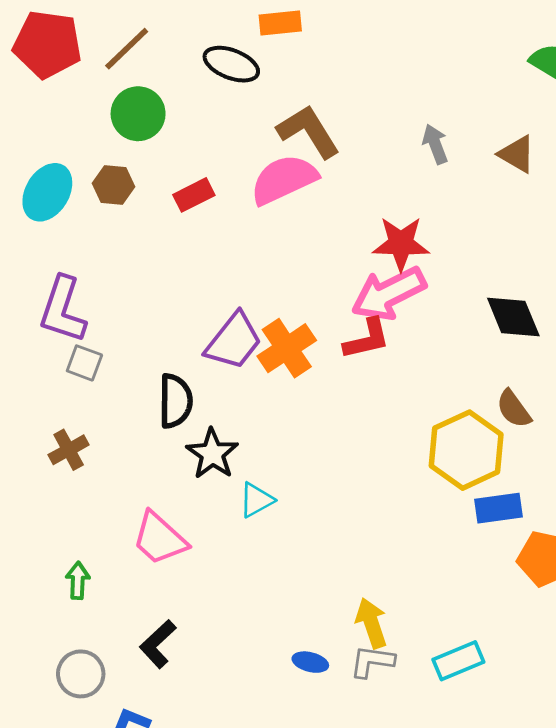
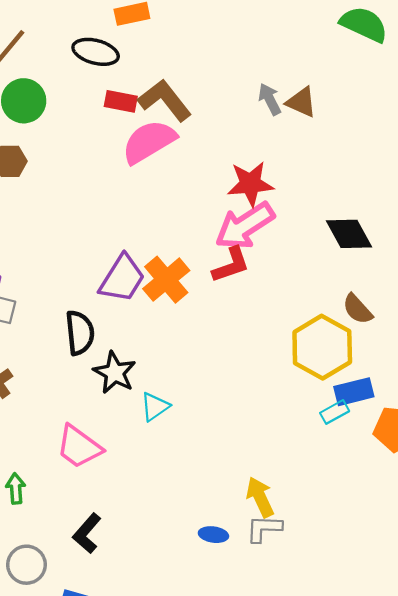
brown triangle: (517, 154) -> (301, 102), moved
red rectangle: (194, 195) -> (121, 101), moved, turned 44
cyan rectangle: (458, 661) -> (335, 412), moved, size x0.7

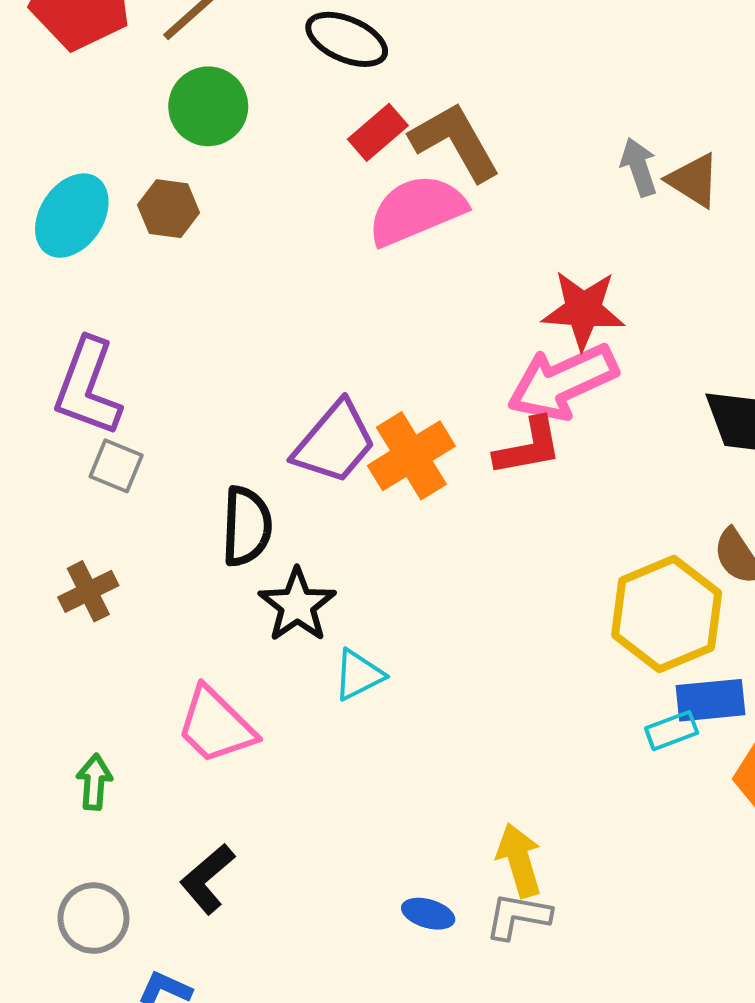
red rectangle: (121, 101) -> (378, 132), turned -60

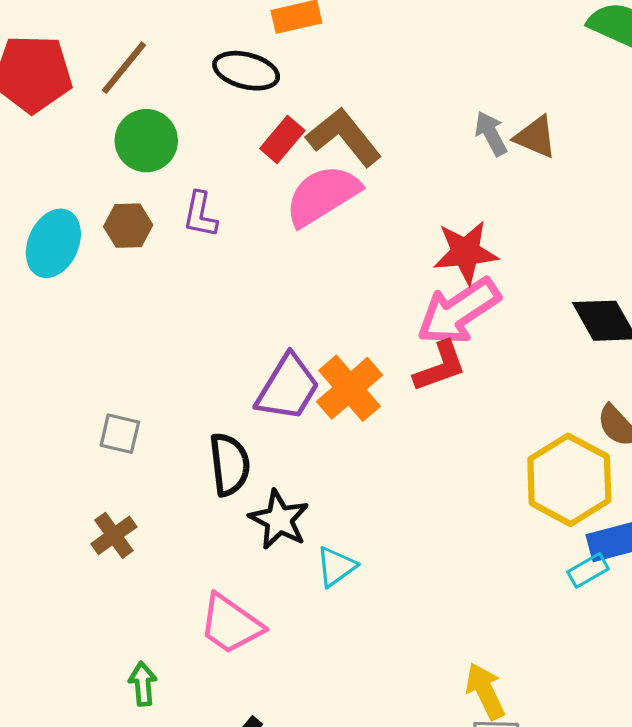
purple L-shape: (88, 387) -> (200, 215), moved, size x0.6

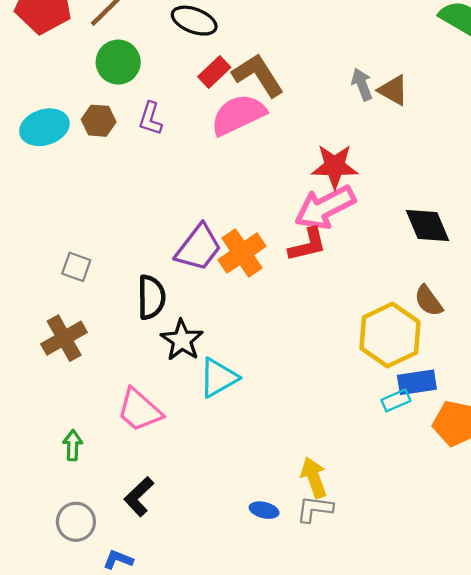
cyan ellipse: (53, 243) -> (44, 127), turned 42
brown cross: (114, 535) -> (64, 338), size x1.4
cyan triangle: (336, 567) -> (218, 378), size x1.4

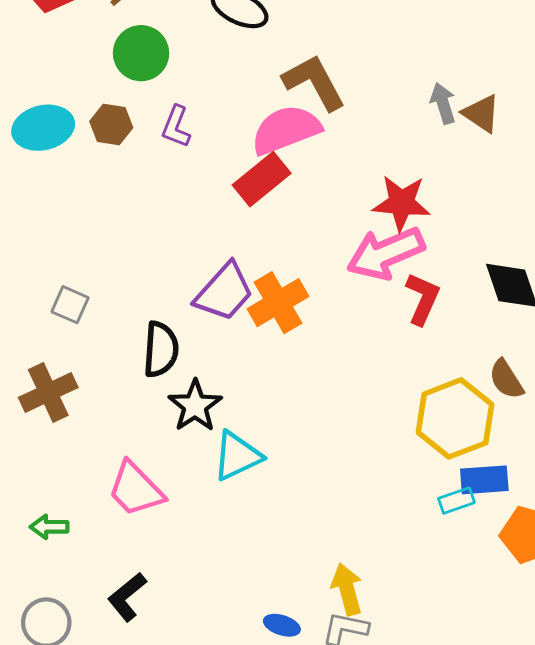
red rectangle: (214, 72) -> (262, 179), moved, size x1.4
red L-shape: (308, 245) -> (423, 299), moved, turned -57
green arrow: (73, 445) -> (49, 527), turned -96

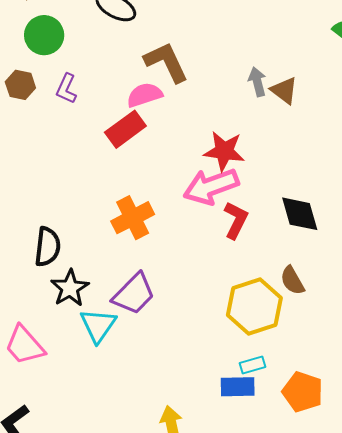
pink semicircle: (286, 130) -> (144, 95), size x0.7
purple trapezoid: (224, 292) -> (134, 294), moved
cyan triangle: (237, 456) -> (98, 325), turned -33
blue rectangle: (484, 480) -> (238, 387), moved

